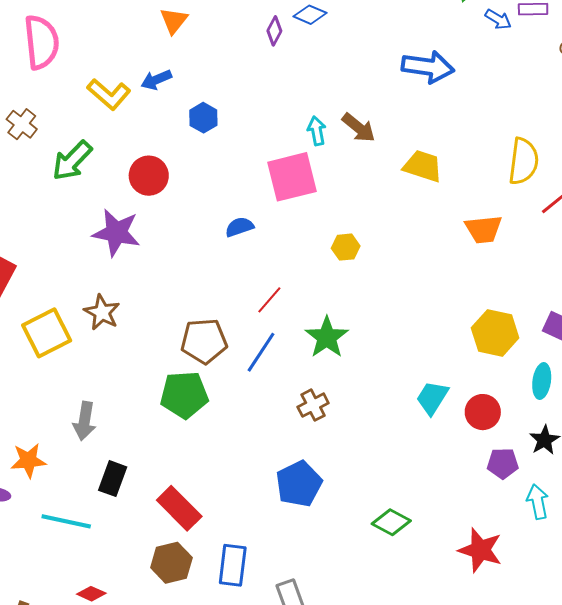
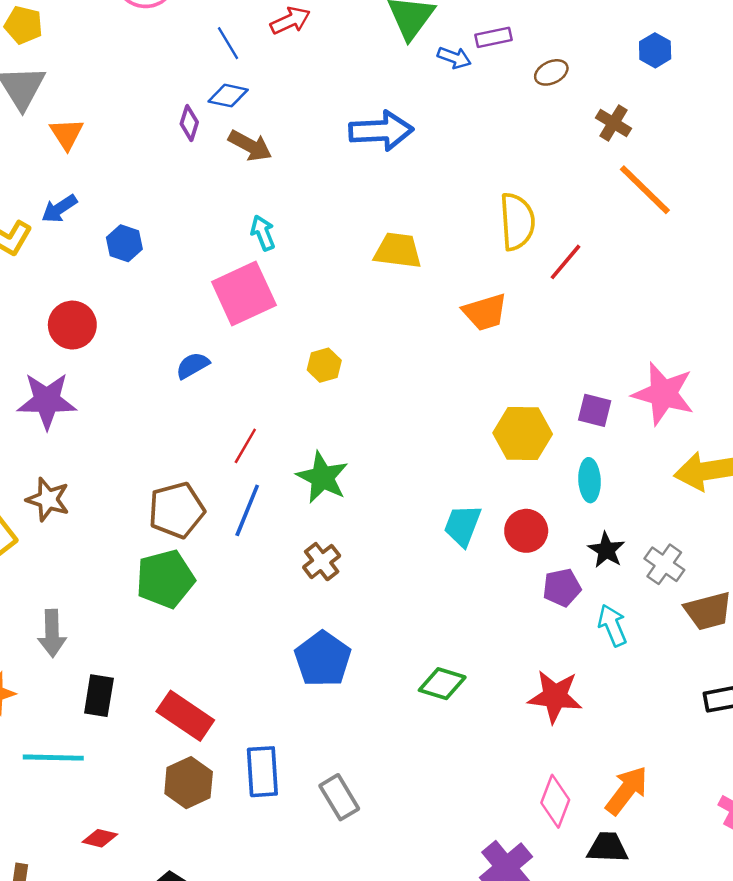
brown arrow: (359, 128) -> (250, 146), moved

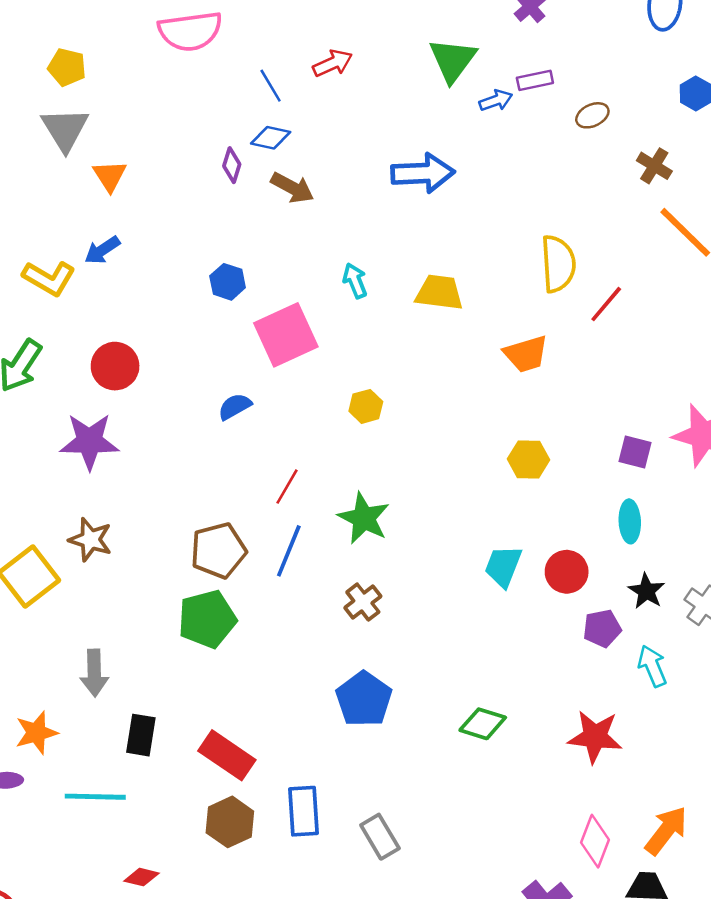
blue arrow: (454, 58) -> (496, 100), turned -40
cyan arrow: (263, 233) -> (355, 281), moved
blue hexagon: (124, 243) -> (228, 282), moved
yellow hexagon: (523, 433) -> (529, 459), moved, size x0.7

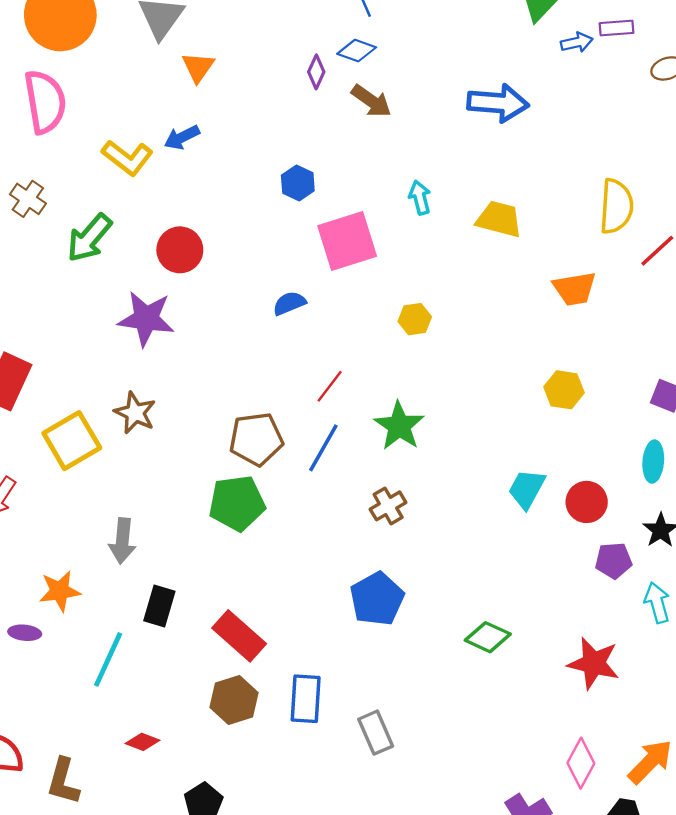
cyan line: (95, 797) -> (108, 659), turned -74

